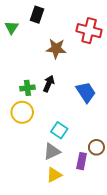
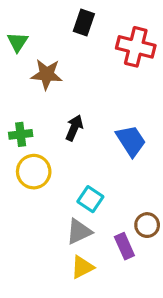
black rectangle: (37, 15) -> (84, 23), moved
brown star: (56, 49) -> (47, 74), moved
green cross: (27, 88) -> (21, 134), moved
purple rectangle: (82, 161) -> (124, 246), turned -35

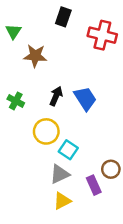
green cross: (21, 134) -> (16, 101), turned 35
blue trapezoid: (131, 141) -> (85, 99), moved
yellow circle: (34, 172) -> (46, 131), moved

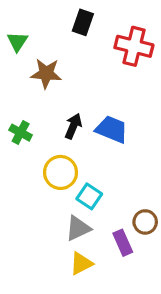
blue trapezoid: (85, 99) -> (112, 129), turned -35

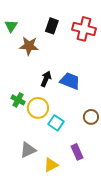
black rectangle: (83, 22) -> (52, 26), moved
green cross: (21, 133) -> (18, 100), moved
brown circle: (145, 222) -> (91, 117), moved
gray triangle: (78, 228) -> (28, 150), moved

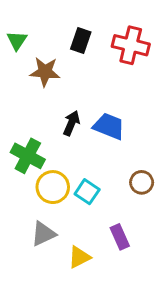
green cross: (18, 100) -> (28, 156), size x1.5
yellow circle: (38, 108) -> (53, 187), moved

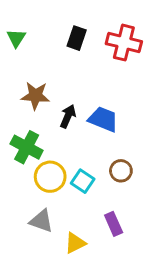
brown star: (45, 72) -> (35, 96), moved
brown circle: (142, 182) -> (121, 171), moved
gray triangle: (43, 234) -> (41, 221), turned 45

